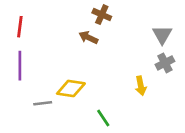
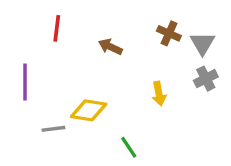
brown cross: (102, 15) -> (169, 33), moved
red line: (20, 27) -> (57, 28), moved
yellow arrow: (141, 86) -> (159, 94), moved

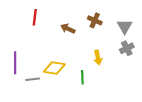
brown cross: (169, 33) -> (95, 20), moved
purple line: (25, 82) -> (15, 63), moved
green line: (129, 147) -> (82, 77), moved, turned 32

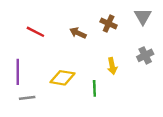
red line: (35, 17) -> (35, 32), moved, turned -70
gray triangle: (125, 27) -> (143, 16), moved
gray line: (33, 79) -> (27, 98), moved

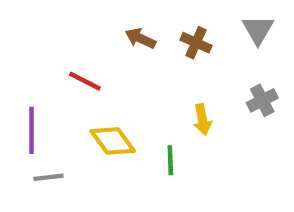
red line: (35, 32) -> (85, 81), moved
brown arrow: (78, 33) -> (140, 38), moved
yellow diamond: (63, 78) -> (113, 141), turned 45

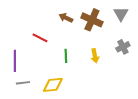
brown cross: (196, 43) -> (92, 20), size x1.5
yellow diamond: (113, 141) -> (53, 85), moved, turned -60
green line: (170, 160) -> (66, 56), moved

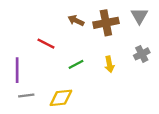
brown cross: (92, 20) -> (106, 23), turned -35
green line: (66, 56) -> (76, 64), turned 64

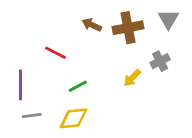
gray cross: (142, 54) -> (160, 61), moved
green line: (76, 64) -> (78, 86), moved
yellow arrow: (109, 64) -> (132, 78), turned 56

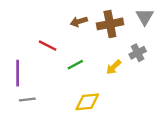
brown arrow: (92, 25) -> (79, 22), turned -42
green line: (78, 86) -> (75, 65), moved
yellow diamond: (74, 118) -> (87, 102), moved

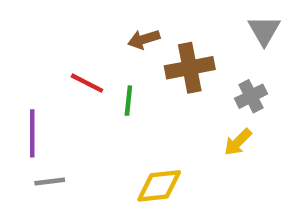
brown cross: (110, 24) -> (190, 68), moved
green line: (75, 65) -> (128, 101), moved, turned -56
yellow arrow: (114, 67) -> (238, 142), moved

